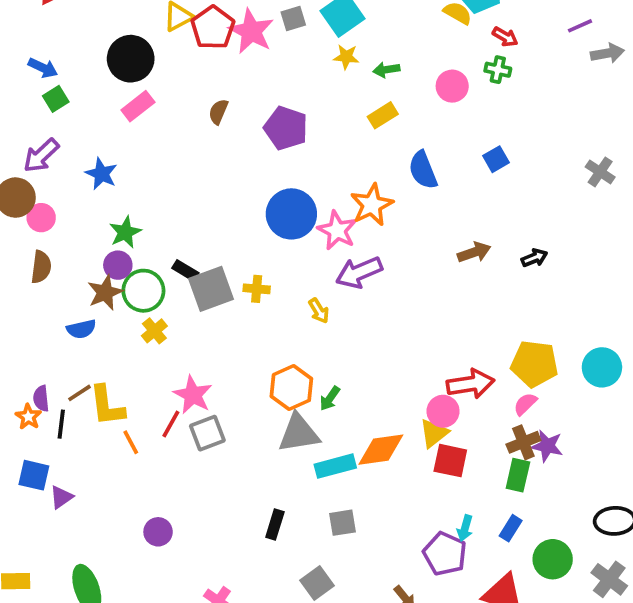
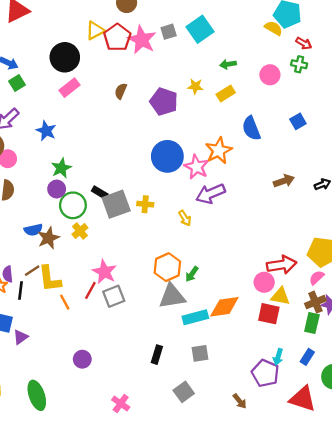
yellow star: (346, 57) -> (195, 86), moved
brown star: (105, 293) -> (48, 238), moved
yellow triangle: (434, 433) -> (280, 296), moved, turned 48

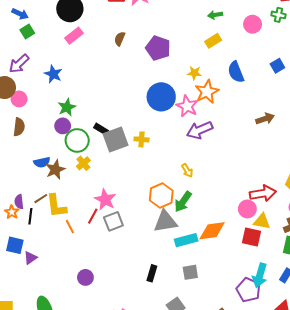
yellow star: (195, 86) -> (194, 73), moved
yellow arrow: (185, 218) -> (187, 171), moved
green arrow: (192, 274) -> (183, 202), size x1.5
cyan arrow: (278, 357) -> (260, 275), size x1.6

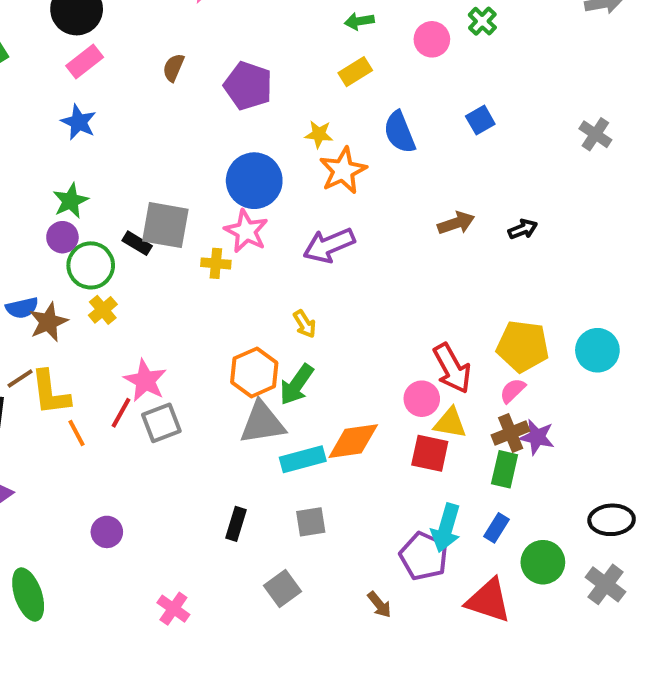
green cross: (278, 15) -> (482, 21), turned 32
blue star: (53, 74) -> (79, 122), moved
pink star: (187, 106) -> (246, 231), moved
gray square: (116, 139) -> (165, 225), moved, turned 30
red arrow: (263, 193) -> (452, 368), turned 70

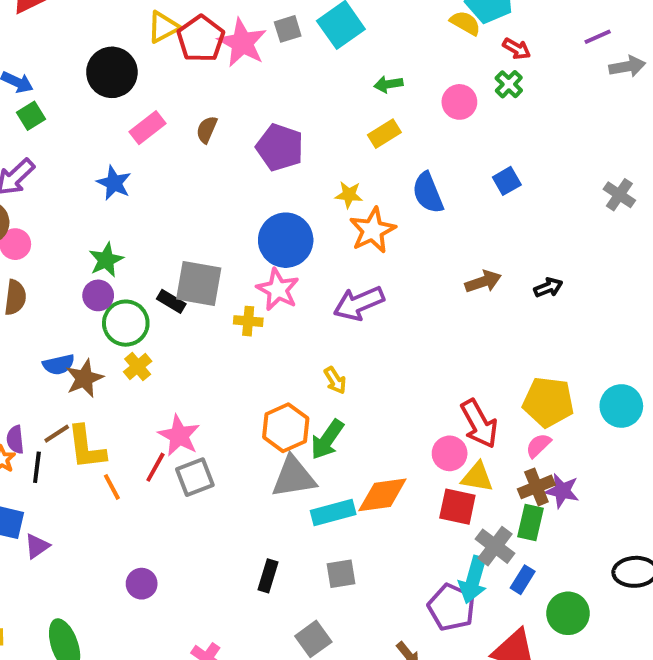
pink rectangle: (85, 62) -> (147, 128), moved
gray cross: (605, 584) -> (495, 546), moved

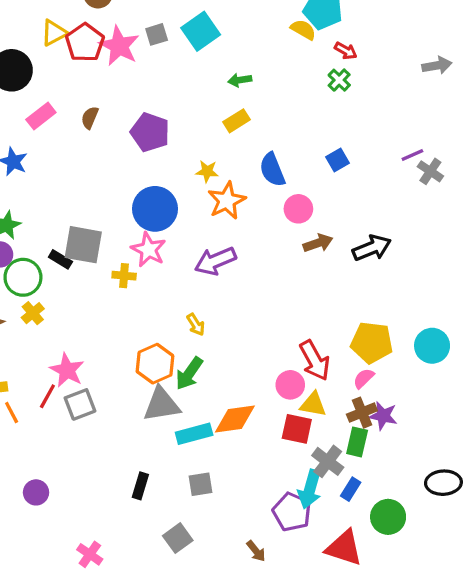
purple line: (598, 37) -> (412, 155), moved
pink circle: (459, 102) -> (298, 209), moved
black arrow: (548, 288) -> (372, 248), size x1.6

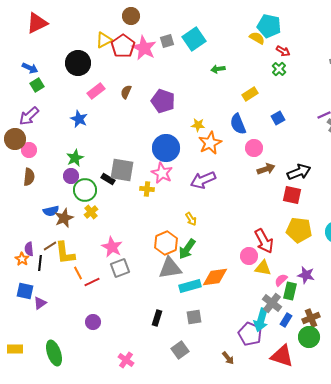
yellow rectangle: (236, 121) -> (250, 94), moved
pink semicircle: (364, 378) -> (281, 280), moved
red line: (47, 396) -> (92, 282), moved, turned 35
brown cross: (362, 413) -> (311, 318), moved
red square: (297, 429) -> (292, 195), moved

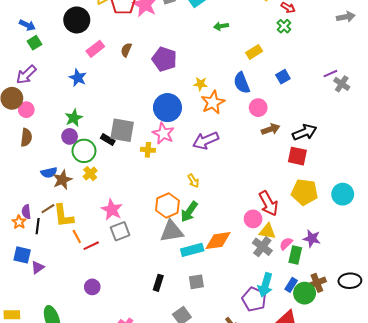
gray cross: (272, 303) -> (262, 247), moved
green circle: (309, 337) -> (305, 293), moved

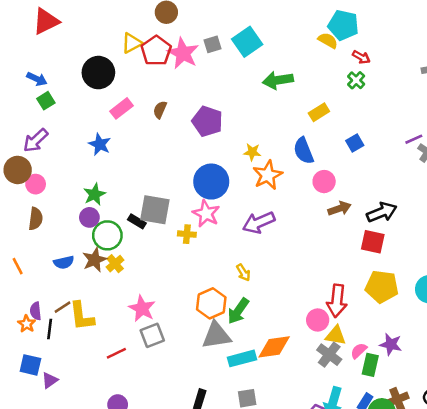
green arrow: (221, 26) -> (278, 80), size x1.6
brown star: (62, 180) -> (95, 260), moved
red arrow: (268, 203) -> (337, 301), turned 35
orange line: (77, 236) -> (18, 266), moved

